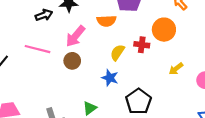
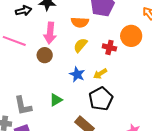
pink arrow: (75, 36) -> (50, 33), turned -40
yellow semicircle: (117, 52) -> (80, 45), moved
yellow arrow: (176, 69) -> (100, 74), moved

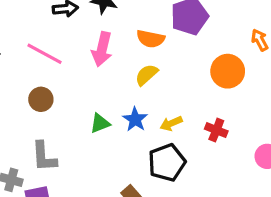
red cross: (109, 47) -> (216, 130), moved
brown circle: (45, 55) -> (41, 99), moved
green triangle: (56, 100) -> (100, 123), moved

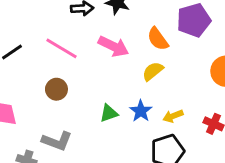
orange semicircle: (151, 39) -> (158, 39), turned 40
pink arrow: (102, 49) -> (113, 46), turned -80
gray L-shape: (44, 157) -> (57, 141), turned -68

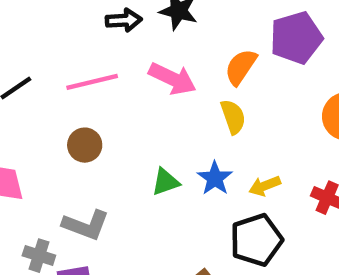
orange semicircle: (158, 39) -> (241, 67), turned 70
pink line: (61, 48) -> (92, 82), turned -44
yellow semicircle: (153, 71) -> (233, 117), turned 110

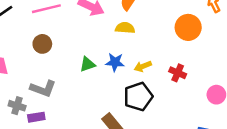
yellow semicircle: (233, 117) -> (125, 28), turned -66
blue star: (215, 178) -> (115, 62), turned -30

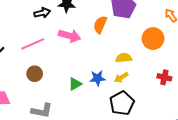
yellow semicircle: (125, 28) -> (124, 58), moved
red cross: (178, 73) -> (164, 77), moved

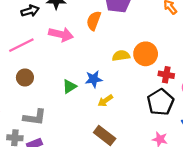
orange circle: (153, 39) -> (146, 54), moved
yellow arrow: (121, 78) -> (105, 101), moved
black pentagon: (122, 103) -> (160, 102), moved

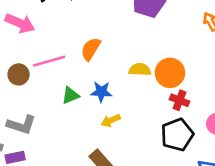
orange semicircle: (94, 21) -> (91, 49), moved
pink arrow: (61, 34) -> (20, 23), moved
pink line: (21, 45) -> (49, 61), moved
red cross: (166, 75) -> (179, 100), moved

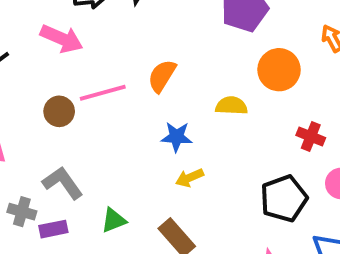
orange circle: (170, 73) -> (279, 70), moved
green triangle: (70, 95) -> (114, 220), moved
red cross: (179, 100) -> (311, 137), moved
gray L-shape: (21, 125) -> (63, 183), turned -144

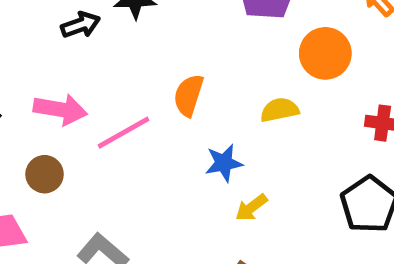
pink arrow: (62, 39) -> (60, 109), moved
brown circle: (59, 111) -> (45, 174), moved

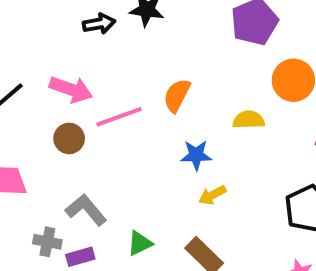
brown circle: (45, 174) -> (69, 138), moved

